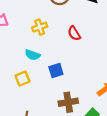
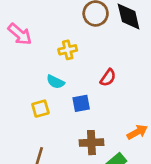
red semicircle: (74, 33) -> (108, 78), moved, turned -120

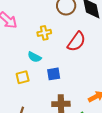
red semicircle: (108, 78) -> (76, 42), moved, size x1.5

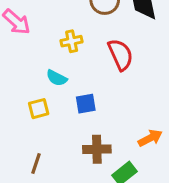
red semicircle: (76, 42) -> (120, 55), turned -60

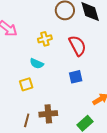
blue square: (86, 104) -> (76, 77), moved
brown cross: (97, 149) -> (48, 114), moved

